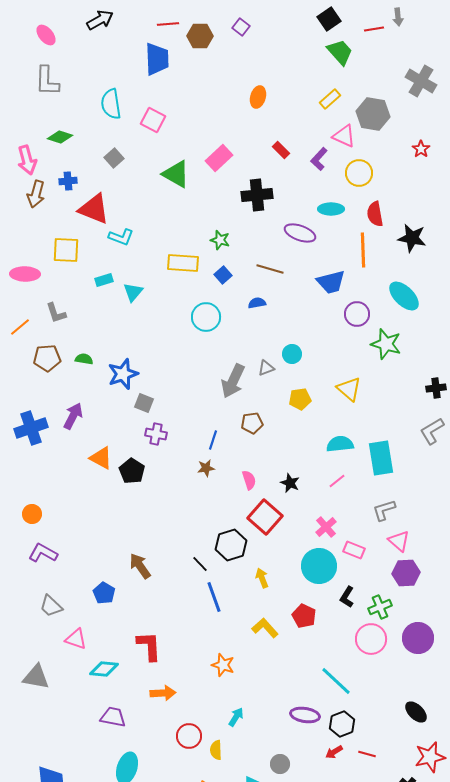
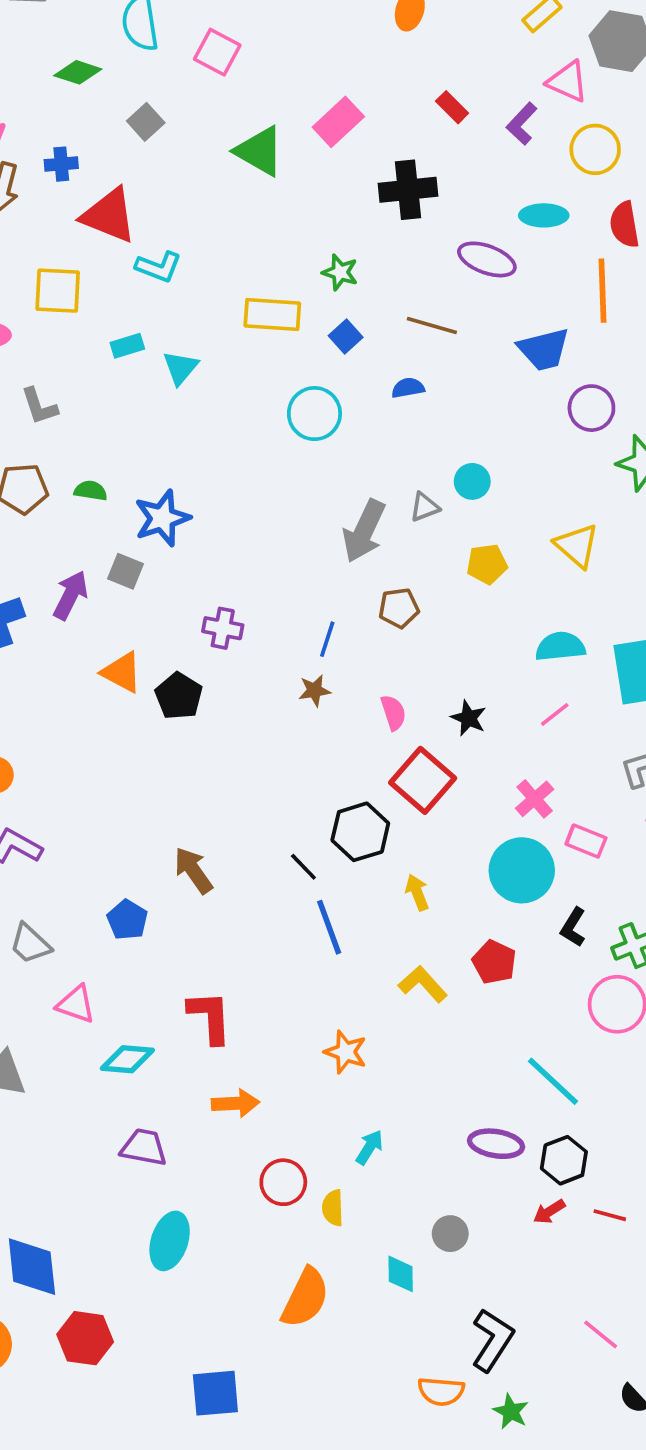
green diamond: (60, 137) -> (78, 72), moved
gray square: (144, 403) -> (125, 571), moved

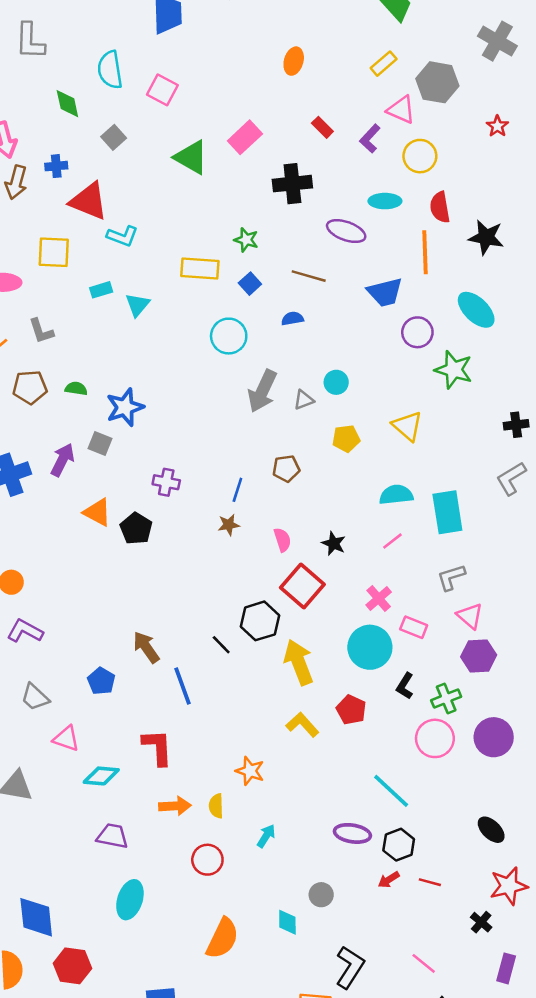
green diamond: (78, 72) -> (67, 104), turned 60
gray arrow: (364, 531) -> (262, 391), moved
yellow arrow: (417, 892) -> (299, 662), size x1.8
blue line: (329, 927) -> (182, 686), moved
yellow semicircle: (333, 1208) -> (216, 806), moved

